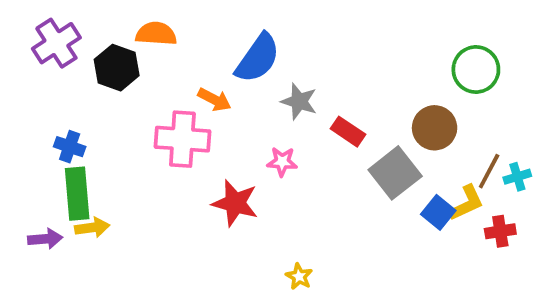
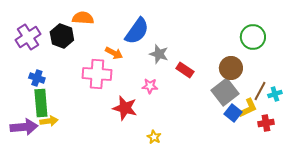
purple cross: (56, 43) -> (28, 37), moved
gray square: (395, 173) -> (225, 92), moved
purple arrow: (45, 239) -> (24, 127), size x1.5
yellow star: (299, 276) -> (154, 137), moved

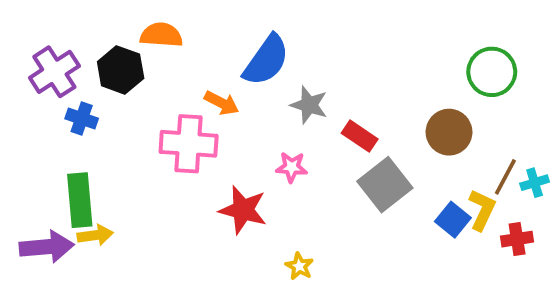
blue cross: (37, 78) -> (82, 119), moved
gray square: (225, 92) -> (385, 185), moved
yellow L-shape: (248, 108) -> (482, 210), turned -40

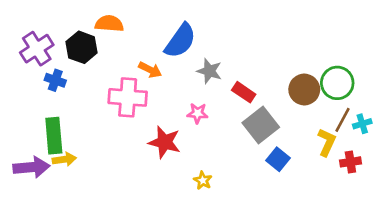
green circle: (492, 72) -> (337, 83), moved
blue square: (453, 220) -> (278, 159), moved

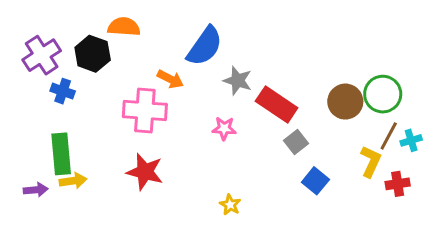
red rectangle: (244, 92) -> (277, 105), size x1.5
gray square: (261, 125) -> (296, 142), size x0.6
red star: (165, 142) -> (145, 172), moved
purple arrow: (31, 167) -> (36, 190), size x0.6

